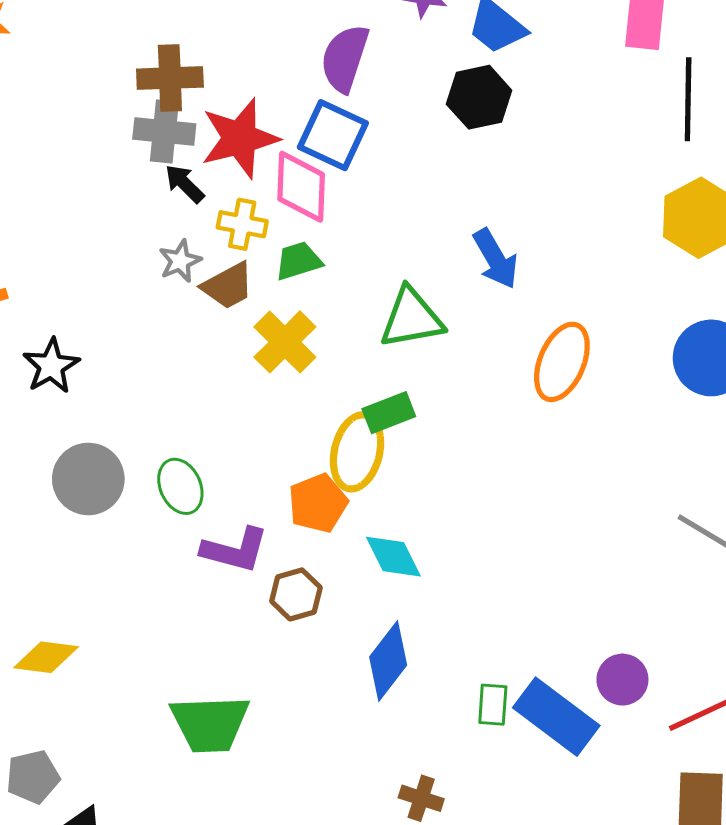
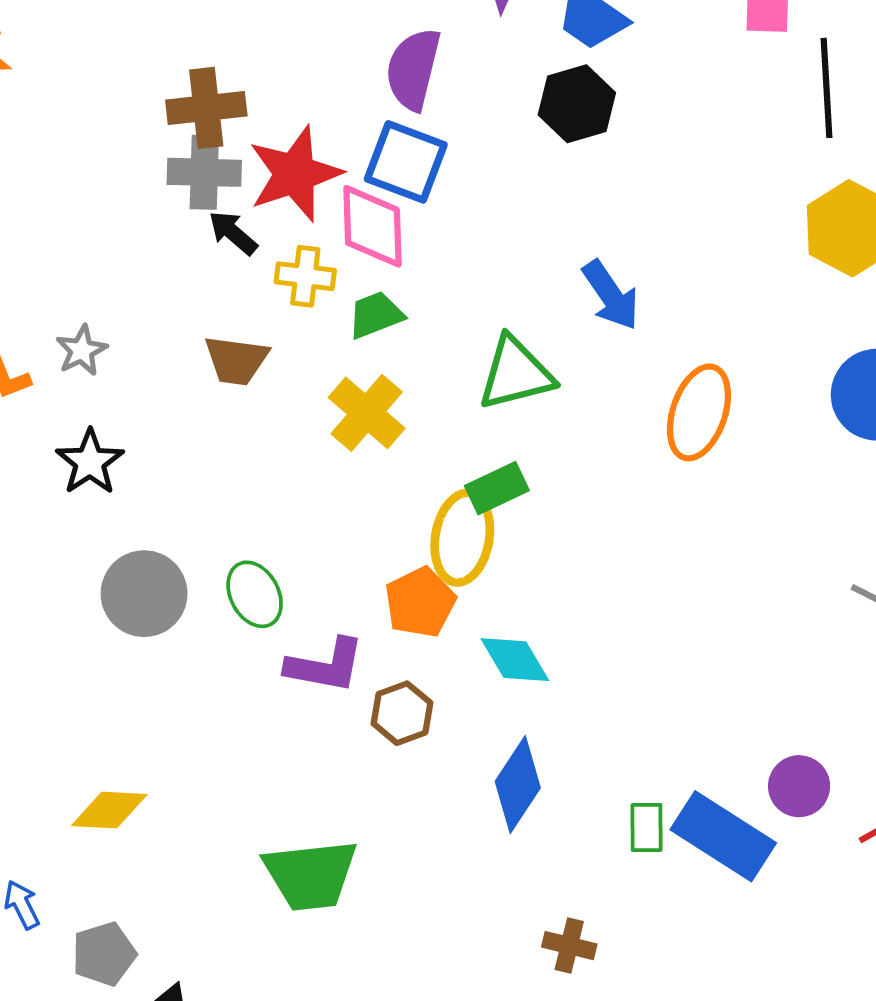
gray star: (180, 261) -> (82, 350), moved
brown trapezoid: (228, 286) -> (236, 360), moved, turned 40

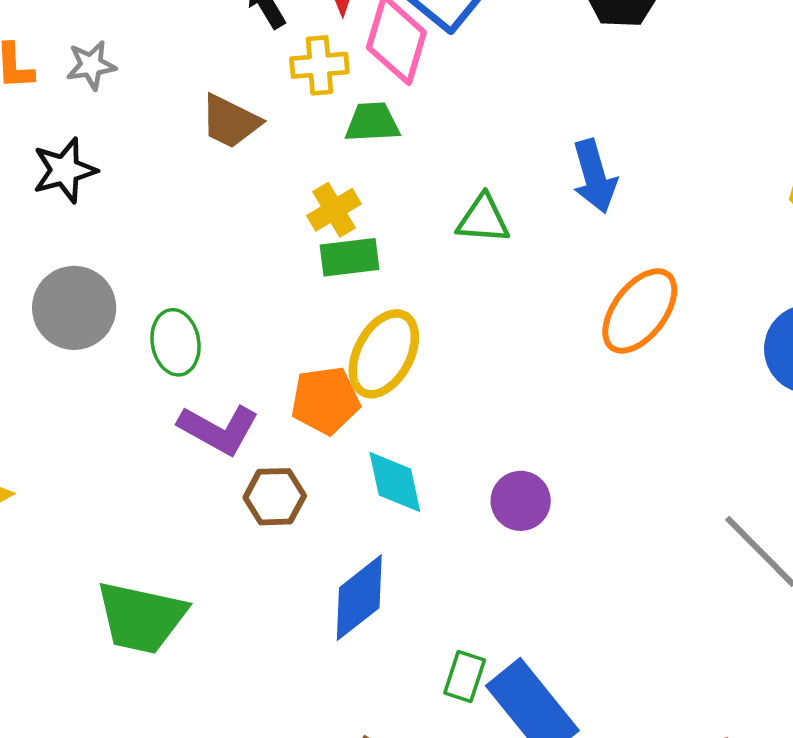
yellow cross: (305, 276) -> (319, 65), turned -30
green triangle: (516, 373) -> (483, 219), size x0.7
yellow cross: (367, 413) -> (334, 210), size x0.7
green rectangle: (497, 488) -> (349, 257), moved
purple circle: (799, 786) -> (521, 501), moved

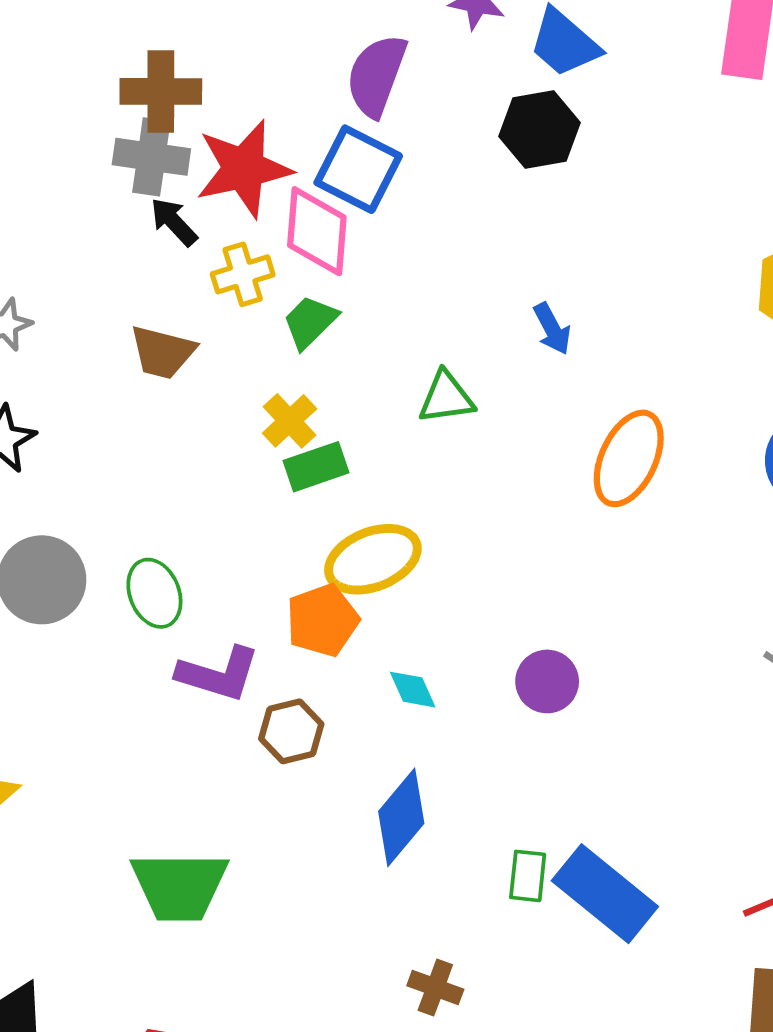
green trapezoid: (372, 122) -> (310, 322), turned -30
blue arrow: (594, 176) -> (552, 329), size x0.7
yellow ellipse: (384, 354) -> (373, 559), turned 52
cyan diamond: (395, 482) -> (413, 690), size x0.7

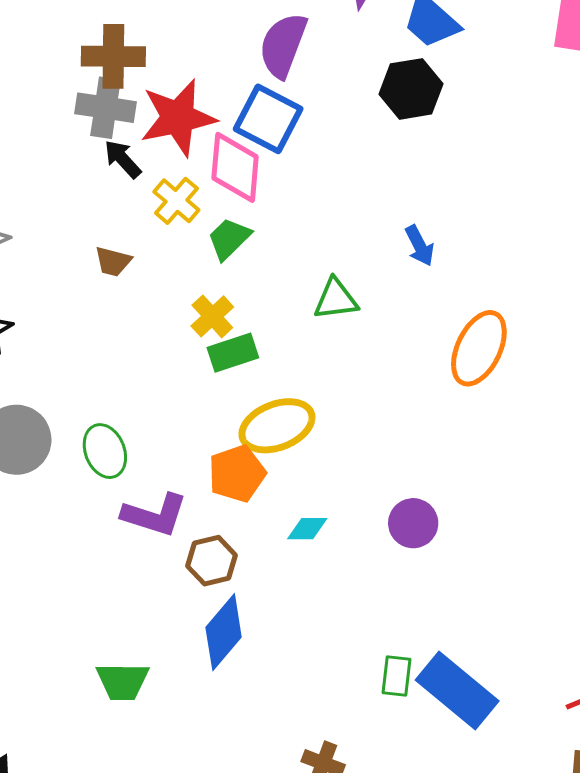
yellow cross: (243, 274) -> (176, 201), turned -33
brown trapezoid: (163, 352) -> (113, 262), size x0.7
cyan diamond: (413, 690) -> (307, 529), turned -66
blue diamond: (401, 817) -> (224, 632), moved
green trapezoid: (179, 886) -> (123, 681), size x0.7

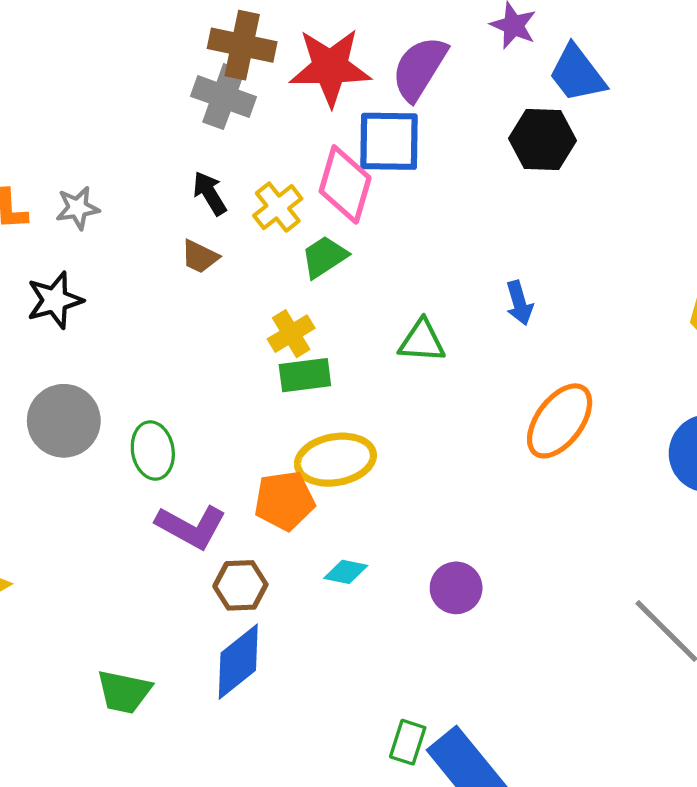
red star: (178, 118) -> (330, 67), moved
blue square: (268, 119) -> (389, 141), turned -38
black arrow: (123, 159) -> (210, 193), moved

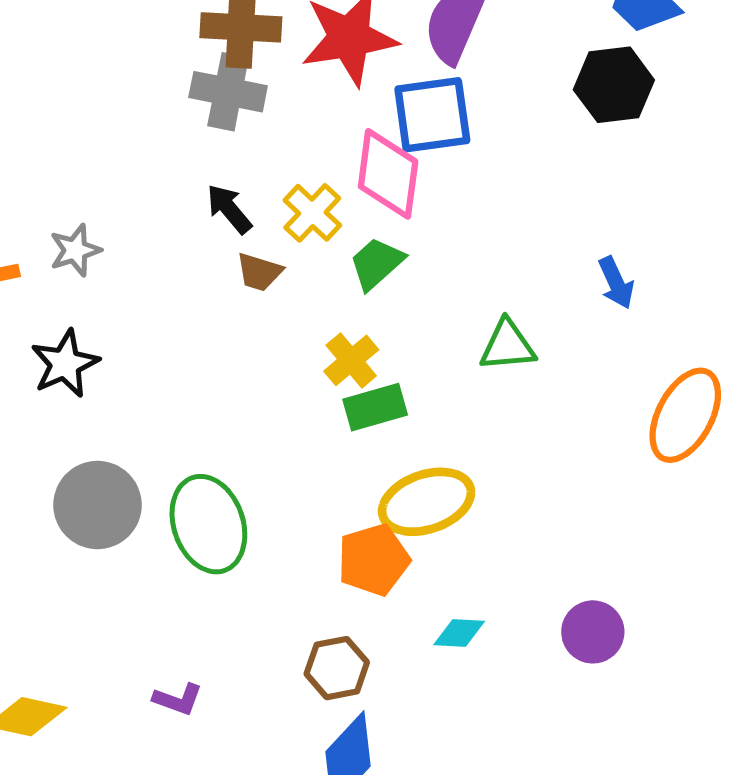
brown trapezoid: (200, 257) -> (259, 272), moved
green ellipse: (153, 451) -> (208, 524), size x1.4
purple L-shape: (191, 527) -> (178, 699), moved, size x0.6

